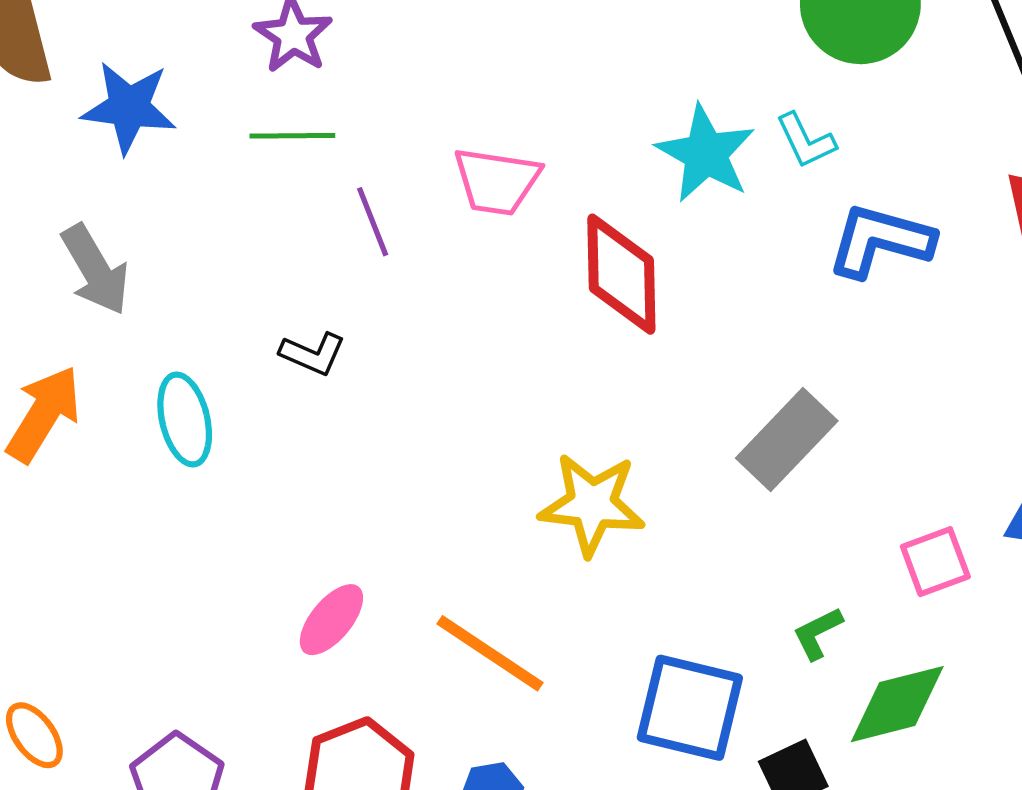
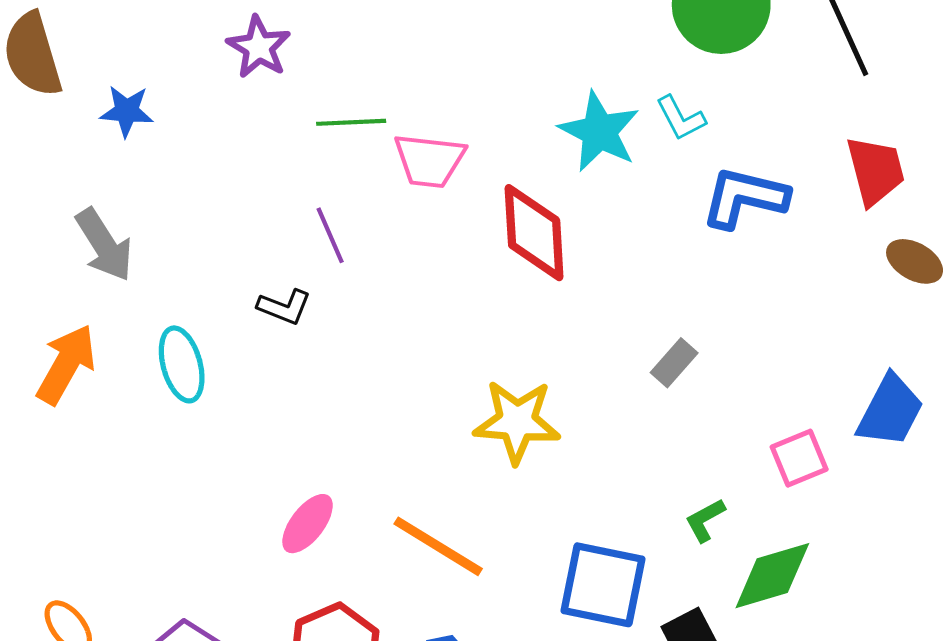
blue star: (129, 107) -> (127, 111), size x0.7
green line: (292, 136) -> (351, 122), moved
purple line: (373, 222) -> (330, 235), moved
gray rectangle: (787, 440) -> (674, 363), size x0.6

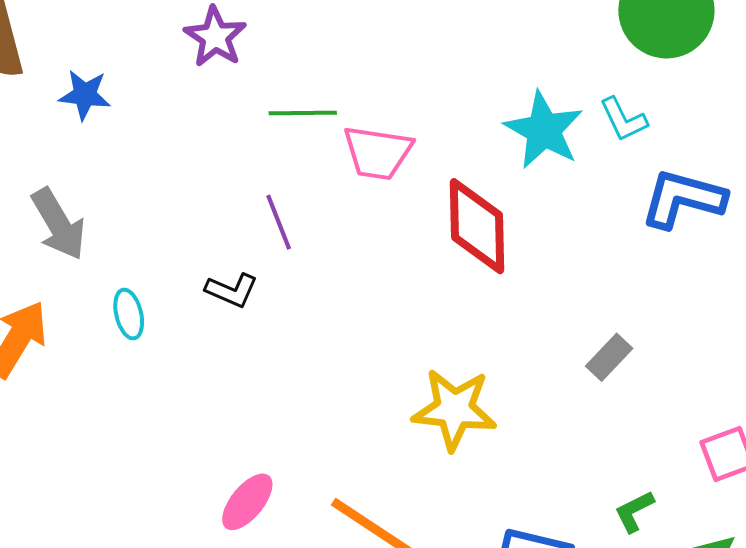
cyan ellipse: (182, 364) -> (129, 314), moved, size x0.7

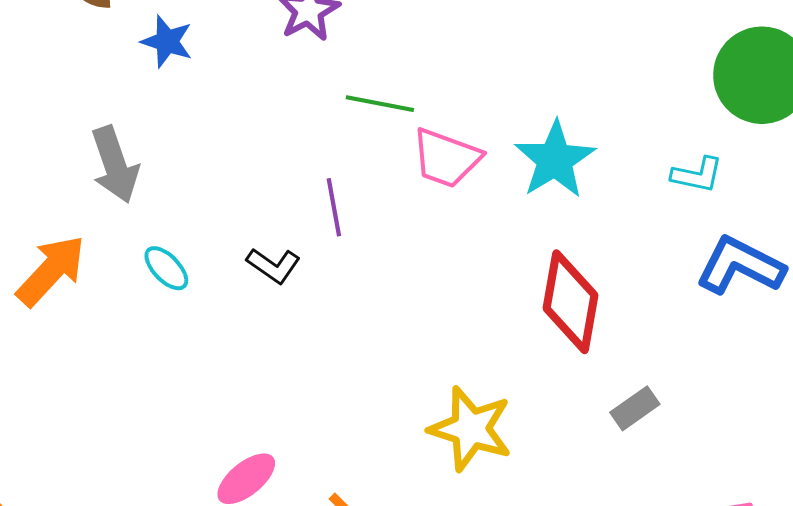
cyan L-shape: (623, 119) -> (697, 175), turned -64
cyan star: (544, 130) -> (555, 160), moved
red diamond: (477, 226) -> (570, 302), moved
cyan ellipse: (129, 314) -> (166, 268), turned -42

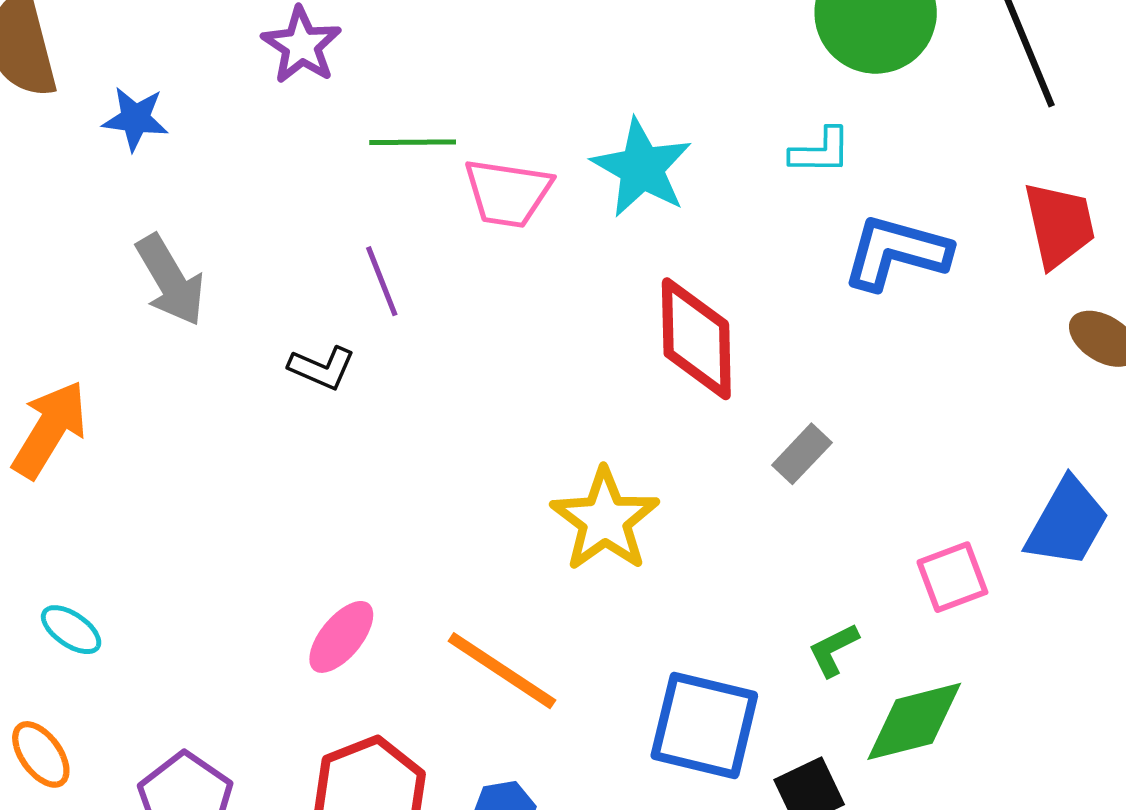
gray arrow: (115, 165) -> (170, 280), moved
cyan ellipse: (166, 268) -> (71, 630), moved
yellow star: (471, 429) -> (605, 520), turned 30

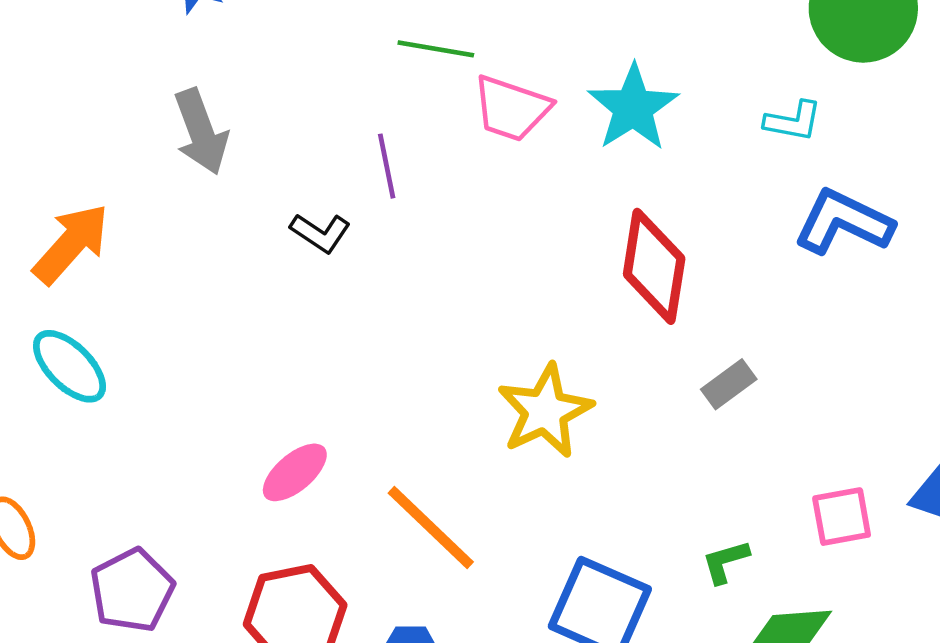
cyan ellipse: (71, 630) -> (69, 366), moved, size x1.5

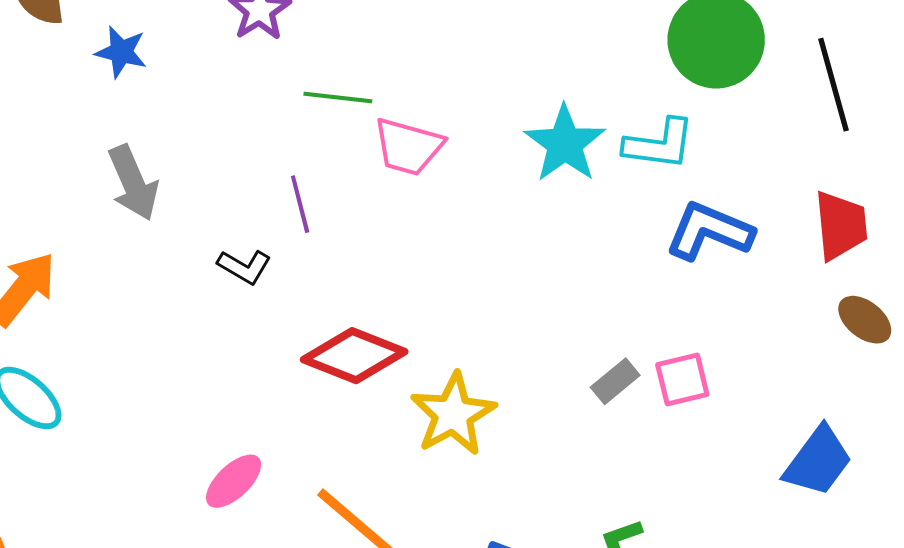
cyan star: (633, 108) -> (565, 144), moved
cyan L-shape: (793, 121) -> (659, 144), size x1.4
red diamond: (654, 266) -> (354, 356), moved, turned -74
pink square: (842, 517) -> (682, 379), moved

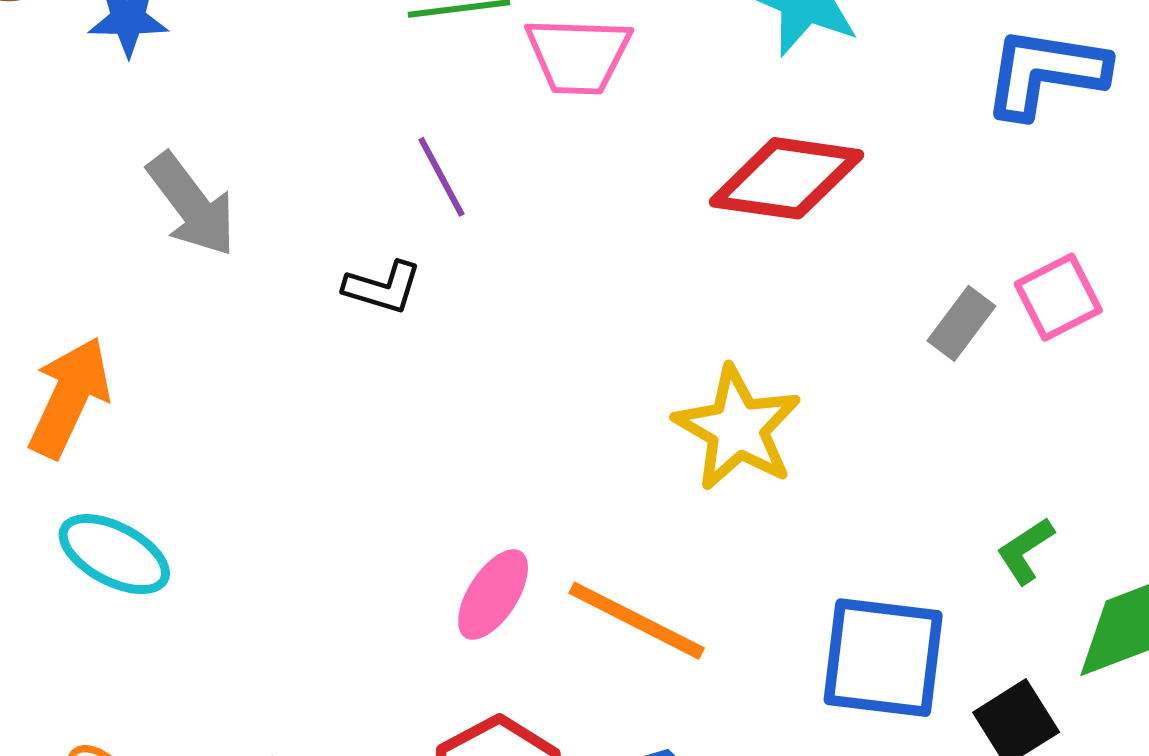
red diamond: (354, 356) -> (786, 178), moved
pink ellipse: (234, 481) -> (493, 595), moved

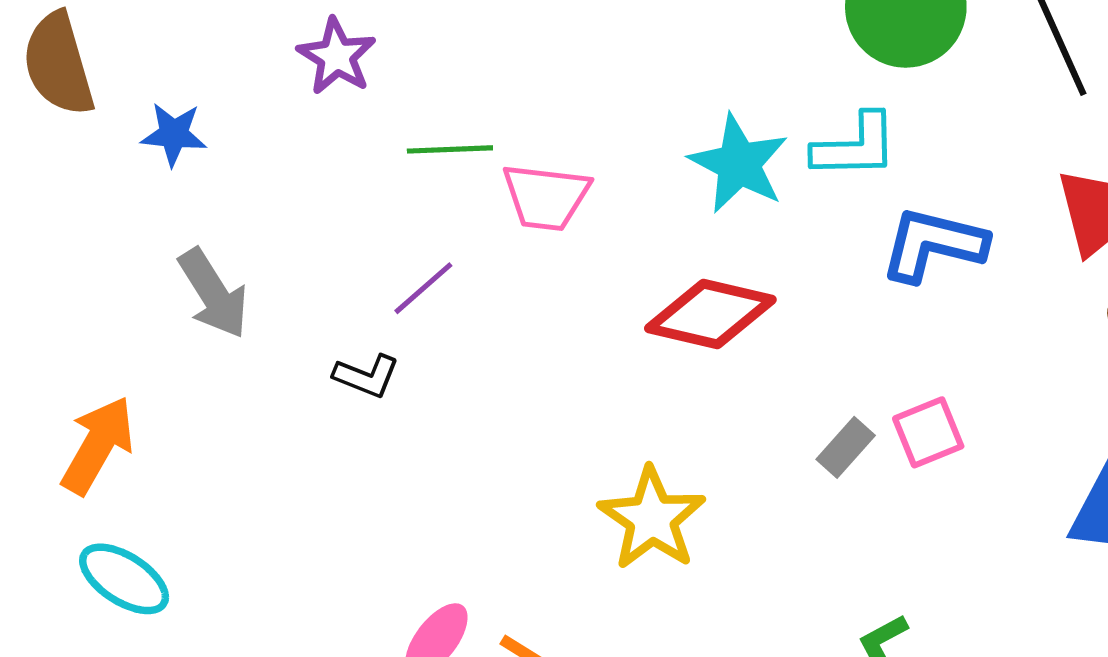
purple line: (441, 177) -> (423, 288), turned 72

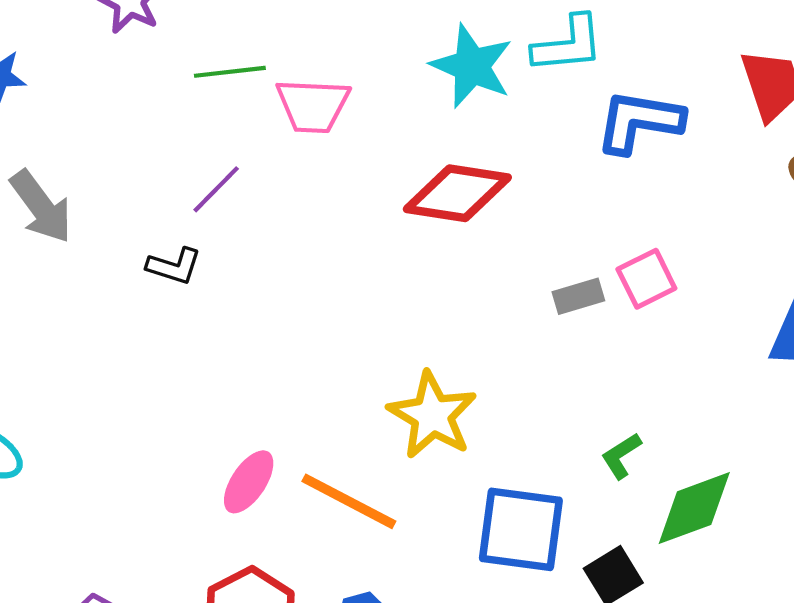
gray rectangle: (846, 447) -> (578, 296), turned 36
yellow star: (652, 519) -> (432, 415), moved

